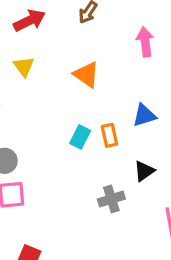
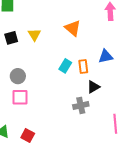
yellow triangle: (24, 67) -> (34, 35), moved
black triangle: (144, 171) -> (93, 87), moved

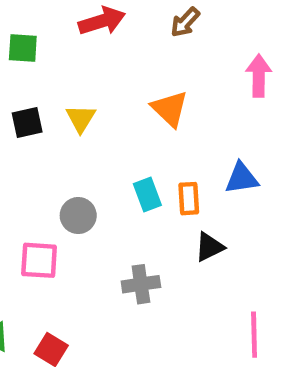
cyan rectangle: (65, 66) -> (147, 195), turned -56
gray circle: (18, 76) -> (78, 216), moved
gray cross: (81, 105) -> (141, 284), moved

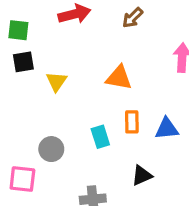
orange triangle: (170, 109) -> (119, 78), turned -36
black square: (27, 122) -> (23, 62), moved
orange rectangle: (189, 199) -> (132, 122), moved

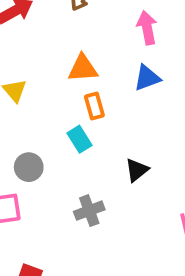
orange rectangle: (132, 122) -> (94, 106), moved
blue triangle: (167, 129) -> (147, 78), moved

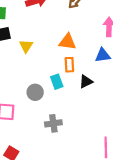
gray circle: (29, 167) -> (35, 92), moved
black triangle: (137, 170) -> (86, 82), moved

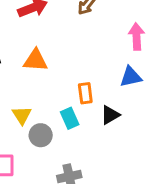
orange triangle: (67, 42) -> (35, 60), moved
yellow triangle: (26, 46) -> (22, 115), moved

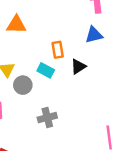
cyan rectangle: (70, 118) -> (46, 70), turned -35

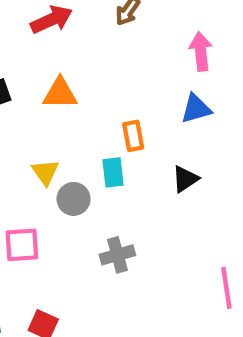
black triangle: (78, 66) -> (185, 179), moved
cyan rectangle: (46, 70) -> (113, 172), turned 56

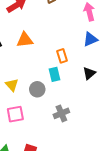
yellow triangle: (45, 172) -> (12, 85), moved

